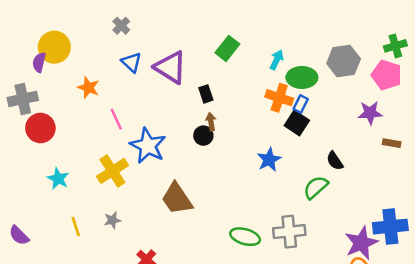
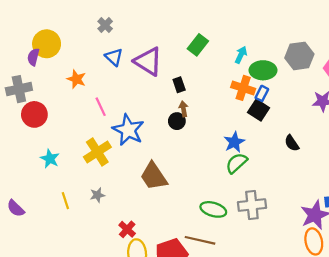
green semicircle: (316, 187) -> (236, 163), moved

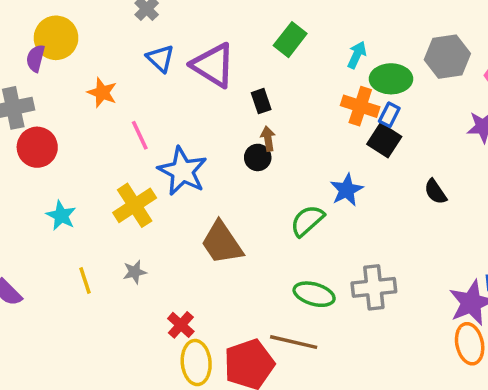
green semicircle: (236, 163) -> (307, 221), moved

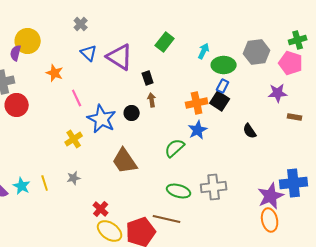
orange cross: (360, 106) -> (197, 103), moved, turned -30
black circle: (258, 157) -> (132, 113), moved
yellow cross: (135, 205) -> (74, 139), size x0.7
cyan star: (61, 216) -> (22, 186), moved
yellow ellipse: (196, 363) -> (110, 231), turned -50

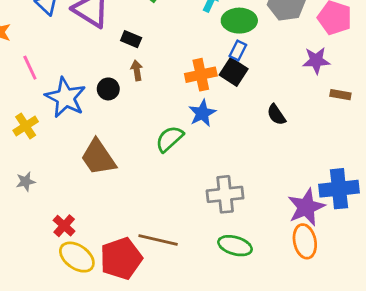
black rectangle: (148, 78) -> (131, 39), turned -48
green ellipse: (179, 191) -> (235, 246), moved

